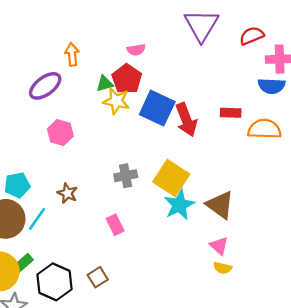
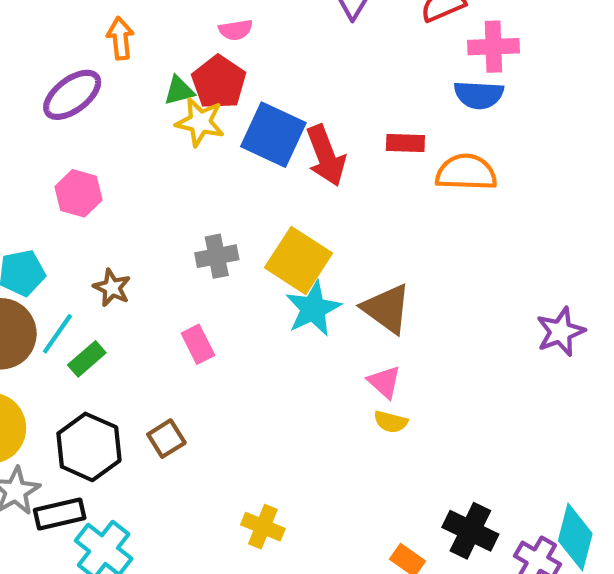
pink hexagon: (60, 133) -> (78, 193), moved
green rectangle: (23, 263) -> (87, 359), moved

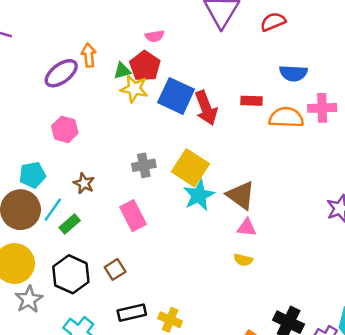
orange arrow: (120, 38) -> (89, 55), moved
pink cross: (493, 47) -> (322, 108), moved
pink rectangle: (198, 344) -> (133, 216), size x1.4
pink triangle: (384, 382) -> (247, 228), moved, turned -36
black rectangle: (60, 514) -> (132, 313), moved

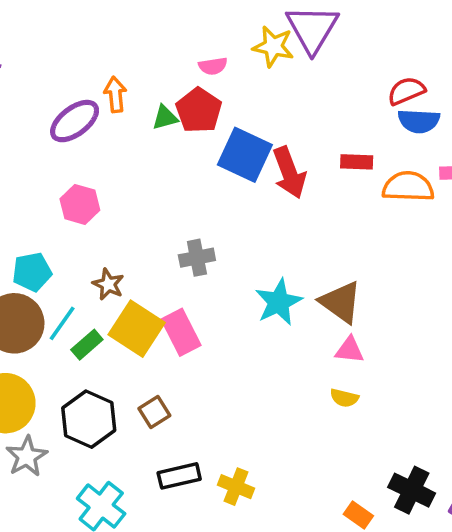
red semicircle: (273, 22) -> (406, 91), moved
yellow star: (134, 89) -> (273, 47), moved
yellow square: (190, 168) -> (137, 329), moved

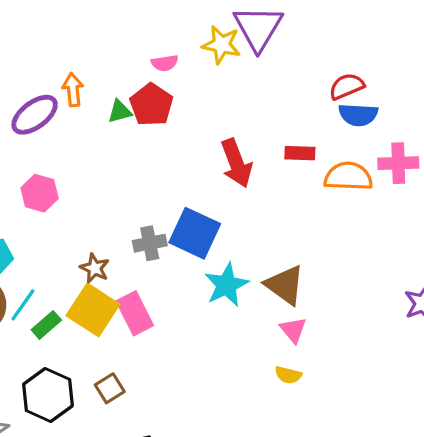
blue square: (245, 155) -> (195, 233), moved
brown star: (108, 284) -> (95, 268), moved
pink triangle: (350, 350) -> (293, 330), turned 44

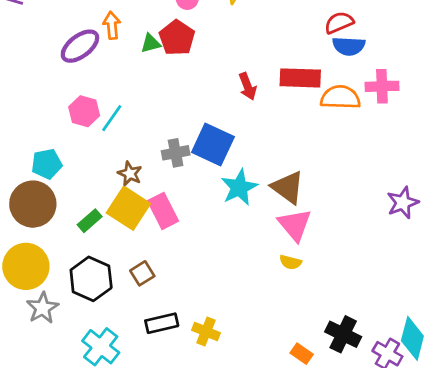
red rectangle: (300, 153) -> (300, 78), size x1.6
red arrow: (236, 163) -> (248, 86), size x0.7
cyan line: (23, 305) -> (112, 118), moved
pink triangle: (293, 330) -> (295, 225), size x1.5

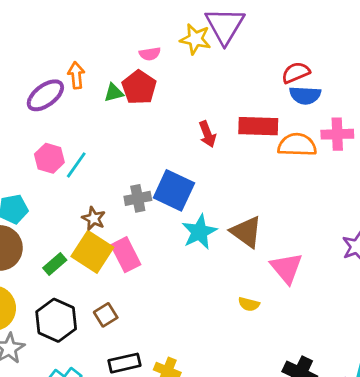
pink triangle: (295, 225) -> (286, 268), moved

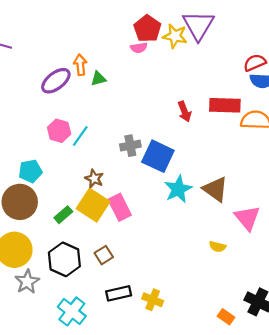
red pentagon: (139, 87) -> (147, 29), moved
green triangle: (114, 93) -> (98, 79), moved
gray cross: (138, 198) -> (130, 146), moved

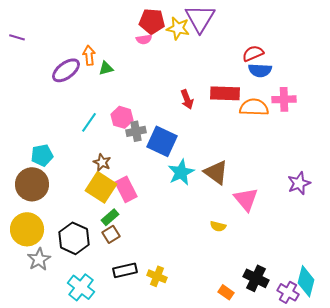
red pentagon: (147, 29) -> (152, 21), turned -30
pink hexagon: (59, 131) -> (122, 117), moved
green rectangle: (63, 215) -> (110, 217), moved

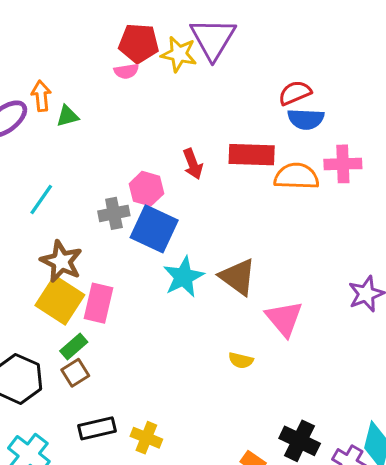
pink hexagon: (122, 117) -> (146, 189), moved
brown star: (102, 162) -> (61, 261), size x1.5
pink rectangle: (126, 189) -> (98, 303), turned 40

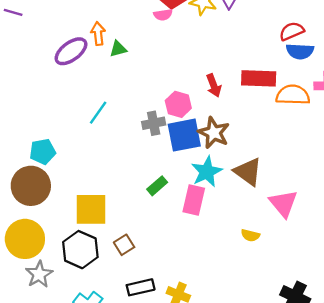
blue square: (154, 229) -> (184, 135), turned -36
brown star: (61, 261) -> (214, 133), moved
yellow square: (60, 300) -> (91, 209), moved, turned -33
pink rectangle: (98, 303) -> (194, 200), moved
green rectangle: (74, 346) -> (157, 186), moved

